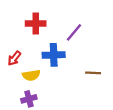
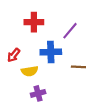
brown line: (93, 73) -> (78, 67), moved
purple cross: (29, 99) -> (38, 93), moved

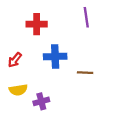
purple line: (70, 31) -> (86, 17), moved, turned -48
yellow semicircle: (30, 71) -> (18, 90), moved

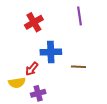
red cross: (37, 24) -> (34, 22), turned -30
red arrow: (15, 60) -> (32, 69), moved

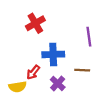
purple line: (79, 16) -> (89, 37), moved
purple cross: (38, 93) -> (58, 83), moved, turned -32

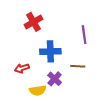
red arrow: (33, 72) -> (22, 68), moved, turned 32
yellow semicircle: (18, 87) -> (38, 90), moved

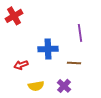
red cross: (34, 22) -> (14, 16), moved
purple cross: (55, 79) -> (64, 86), moved

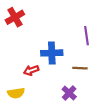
red arrow: (21, 65) -> (31, 70), moved
yellow semicircle: (36, 86) -> (16, 93), moved

